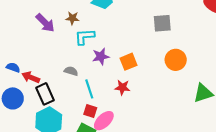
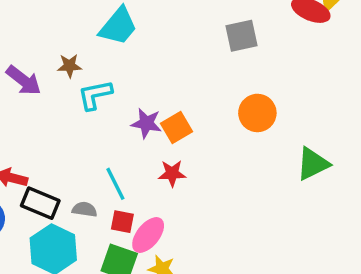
gray square: (162, 23) -> (241, 36), moved
purple star: (101, 56) -> (146, 123), moved, turned 30
gray semicircle: (71, 71) -> (85, 209), moved
black rectangle: (45, 94) -> (40, 203), turned -35

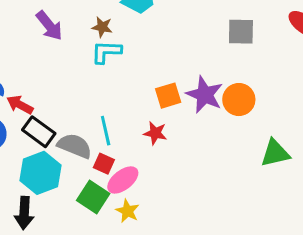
brown star: (69, 66) -> (102, 27), moved
purple star: (146, 123) -> (205, 95), moved, size x1.4
gray semicircle: (85, 209) -> (75, 146), size x1.6

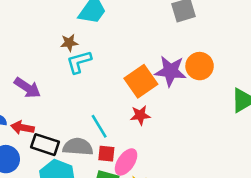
purple arrow: (49, 26) -> (27, 88), moved
orange square: (168, 96) -> (141, 81), size x1.4

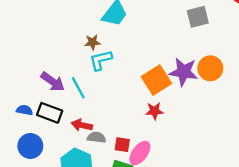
cyan line: (99, 126) -> (78, 88), moved
red arrow: (23, 128) -> (82, 125), moved
black rectangle: (45, 145) -> (50, 113), moved
gray semicircle: (78, 147) -> (97, 137), size x0.7

